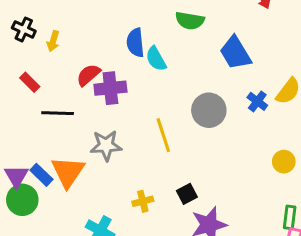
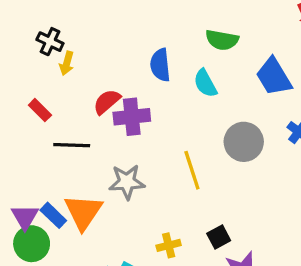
black cross: (24, 29) -> (50, 42), moved
cyan semicircle: (156, 59) -> (205, 83), moved

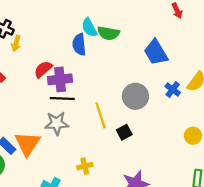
green semicircle: (222, 40) -> (108, 33), moved
cyan semicircle: (205, 83) -> (89, 28), moved
black line: (72, 145) -> (62, 99), moved
black square: (219, 237) -> (124, 132), moved

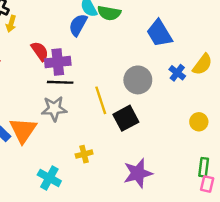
blue semicircle: (79, 44) -> (78, 25), turned 35
red semicircle: (43, 69) -> (40, 51), turned 96
black square: (124, 132) -> (126, 118), size x1.5

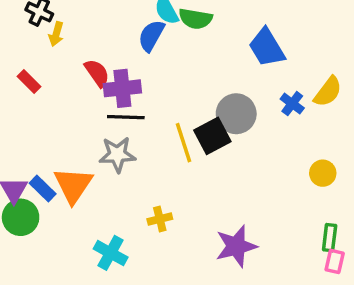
black square: (126, 118) -> (212, 136), moved

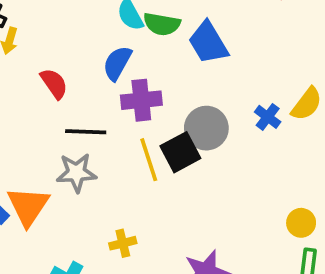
blue semicircle: (151, 36) -> (117, 63), moved
blue trapezoid: (267, 48) -> (208, 43), moved
purple cross: (122, 88) -> (141, 100), moved
yellow circle: (323, 173) -> (301, 223), moved

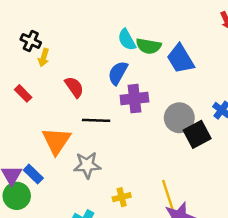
black square: (180, 152) -> (197, 134), moved
yellow line: (149, 160) -> (168, 195), moved
gray star: (76, 173) -> (87, 165), moved
orange triangle: (28, 206) -> (56, 141), moved

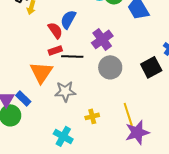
blue semicircle: (118, 73) -> (68, 19), moved
red rectangle: (23, 93) -> (55, 50), moved, turned -64
purple cross: (134, 99) -> (102, 39), turned -30
gray circle: (179, 118) -> (110, 67), moved

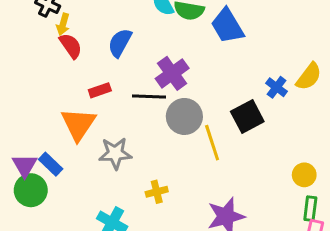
red semicircle: (55, 30) -> (71, 46), moved
black line: (72, 56) -> (149, 96), moved
yellow line: (128, 114) -> (212, 143), moved

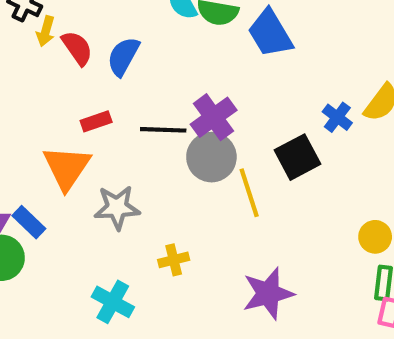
red semicircle: (71, 46) -> (77, 48), moved
purple cross: (172, 73) -> (214, 117), moved

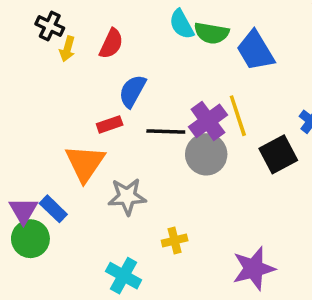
red semicircle: (77, 48) -> (111, 44), moved, turned 60
blue semicircle: (123, 56) -> (132, 91), moved
yellow line: (249, 193) -> (238, 116), moved

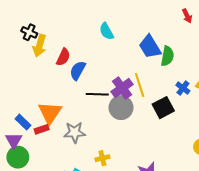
green semicircle: (211, 33) -> (167, 56), moved, turned -90
red semicircle: (111, 44) -> (63, 57), moved
yellow arrow: (67, 49) -> (39, 46), size x1.5
red rectangle: (110, 124) -> (42, 129), moved
blue rectangle: (53, 209) -> (23, 122), moved

